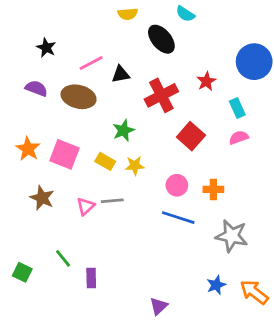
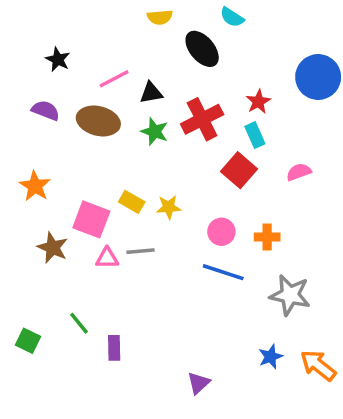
cyan rectangle: (237, 108) -> (255, 135), moved
green star: (123, 130) -> (155, 132), moved, turned -30
pink square: (64, 154) -> (91, 219), moved
pink triangle: (86, 206) -> (107, 258), turned 42

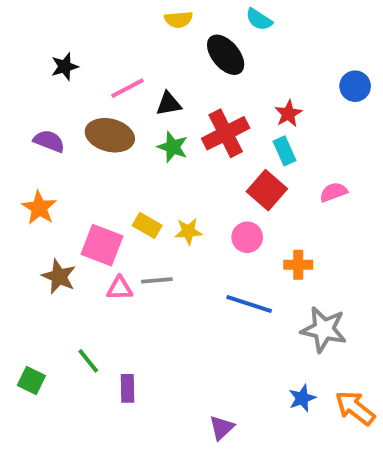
black star: (58, 59) -> (65, 67), turned 30
blue circle: (318, 77) -> (355, 86), size x0.6
purple semicircle: (46, 110) -> (49, 141), moved
pink circle: (221, 232) -> (247, 237), moved

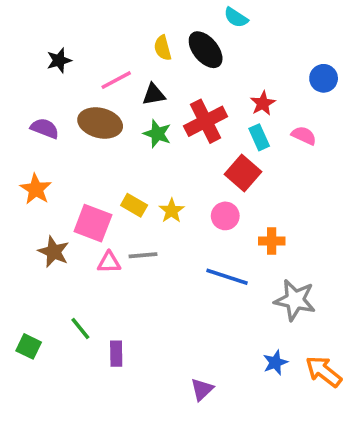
yellow semicircle: (179, 19) -> (163, 48), moved, turned 80
pink semicircle: (334, 192) -> (304, 136), moved, turned 45
yellow star: (188, 231) -> (172, 211), turned -30

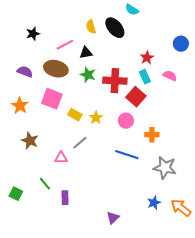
red cross: (206, 121) -> (115, 81), moved, turned 30
pink square: (93, 223) -> (52, 99), moved
gray line: (143, 255) -> (80, 143), turned -35
pink triangle: (109, 262) -> (61, 158), moved

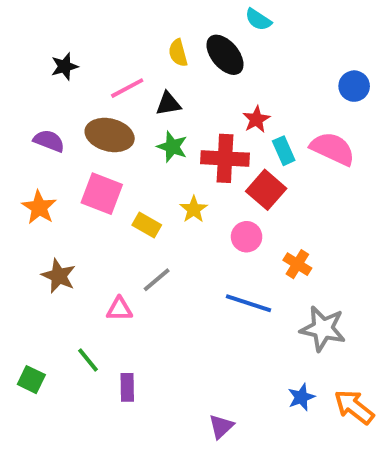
red star: (147, 58) -> (256, 119), moved
pink semicircle: (170, 76) -> (333, 149), size x1.6
yellow star: (96, 118) -> (194, 209), moved
orange cross: (152, 135) -> (297, 264), turned 32

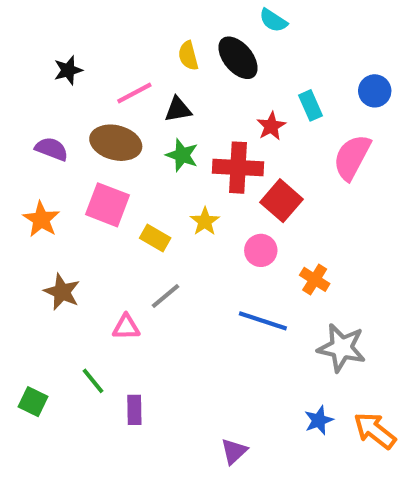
pink semicircle: (333, 149) -> (352, 157), turned -87
cyan rectangle: (284, 151) -> (311, 105), moved

